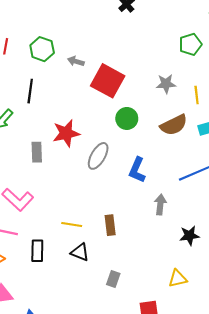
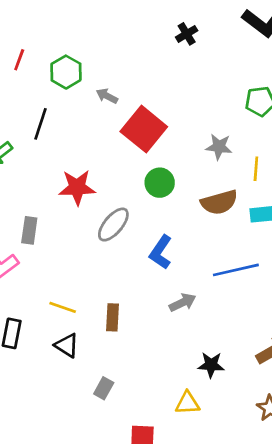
gray rectangle: (37, 152) -> (29, 230), moved
gray arrow: (160, 204) -> (183, 302), turned 48
black star: (189, 236) -> (211, 365), moved

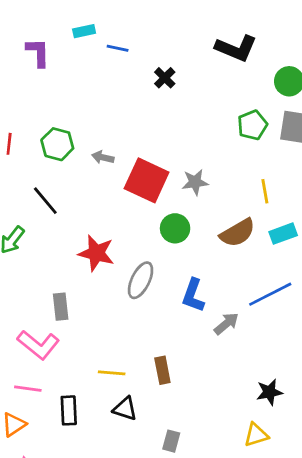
black line: (40, 124) -> (45, 201), turned -44
gray star: (219, 147) -> (195, 182), moved
red star: (77, 187) -> (96, 253), turned 30
gray arrow: (183, 302) -> (226, 324), moved

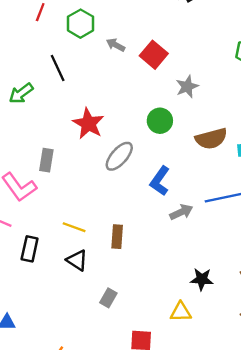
red square: (147, 180) -> (154, 55), moved, size x0.7
gray star: (195, 182) -> (187, 87), turned -30

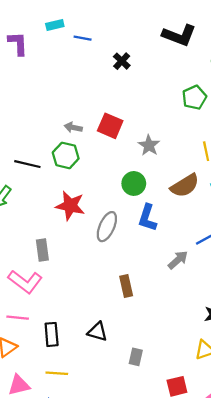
green hexagon: (81, 24) -> (66, 155), moved
black line: (58, 68) -> (27, 164), turned -35
blue L-shape: (160, 181) -> (147, 218), moved
yellow line: (74, 227) -> (57, 373), moved
brown rectangle: (117, 237) -> (126, 286), moved

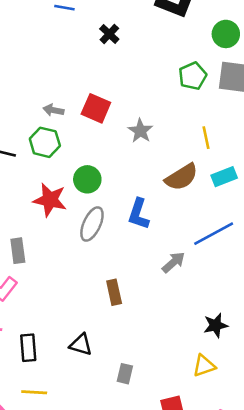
green circle: (134, 183) -> (87, 179), moved

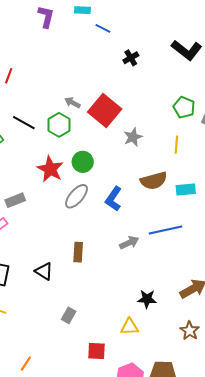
green pentagon: (193, 76) -> (184, 107), turned 30
red square: (96, 108) -> (105, 111), size x1.4
yellow line: (206, 138) -> (176, 145), moved
gray rectangle: (18, 251) -> (15, 200), turned 60
black triangle: (81, 345) -> (44, 271), moved

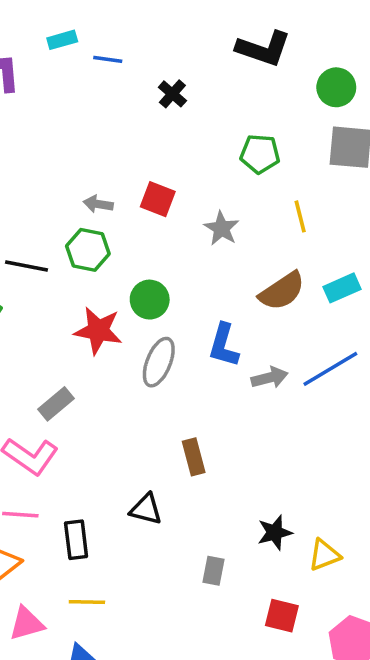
green pentagon: (184, 107) -> (260, 154), moved
red square: (105, 111) -> (158, 199), size x0.6
gray arrow: (129, 243) -> (270, 378), moved, turned 30
black star: (147, 299) -> (275, 533), moved
red square: (97, 351) -> (282, 616), turned 30

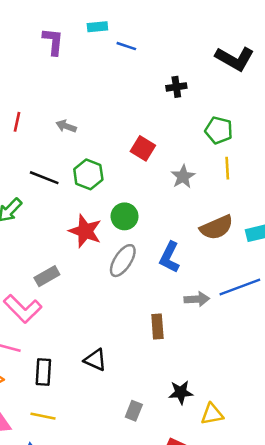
black cross: (172, 94) -> (176, 87), moved, turned 30
gray arrow: (98, 204) -> (66, 126), moved
yellow line: (300, 216) -> (227, 168), moved
gray arrow: (270, 378) -> (197, 299), moved
brown rectangle: (194, 457) -> (157, 326), moved

